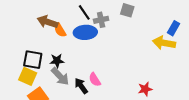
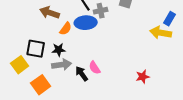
orange semicircle: (60, 30) -> (66, 29), moved, turned -112
yellow square: (28, 76) -> (20, 65), moved, turned 30
gray arrow: (60, 76) -> (62, 65), turned -54

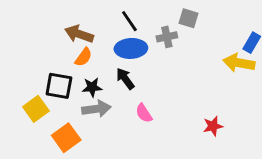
gray cross: (101, 11) -> (167, 37), moved
orange semicircle: (66, 29) -> (83, 57), moved
black arrow: (82, 74) -> (125, 79), moved

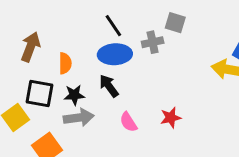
brown arrow: (79, 34) -> (30, 47), moved, turned 92
orange semicircle: (83, 57) -> (65, 63), turned -36
red star: (213, 126) -> (171, 118), moved

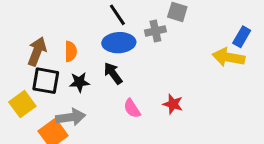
brown arrow: (30, 47) -> (37, 51), moved
gray arrow: (79, 118) -> (71, 117), moved
red star: (171, 118) -> (173, 104), turned 30

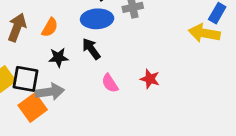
orange semicircle: (71, 51) -> (50, 27), turned 30
black square: (46, 81) -> (26, 79), moved

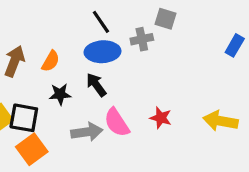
yellow arrow: (204, 33) -> (221, 121), moved
pink semicircle: (110, 83) -> (117, 123), size x1.4
gray arrow: (50, 92) -> (87, 132), moved

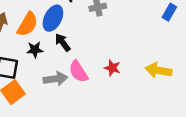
blue ellipse: (103, 52) -> (53, 18), moved, turned -60
orange semicircle: (51, 61) -> (27, 24), size x1.5

